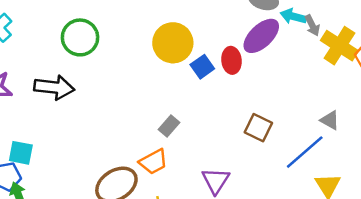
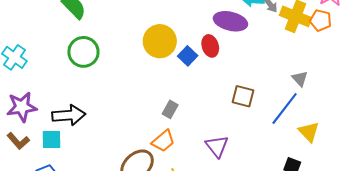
purple ellipse: (261, 36) -> (230, 21), turned 68
black arrow: (54, 87) -> (69, 115), moved
gray triangle: (330, 120) -> (300, 79), turned 30
cyan square: (21, 153) -> (51, 139), moved

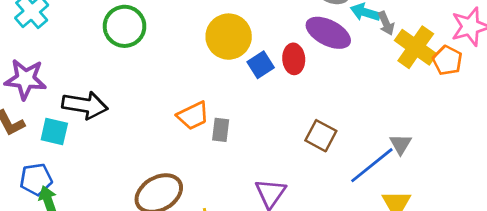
gray triangle: (300, 79) -> (401, 144), moved
gray rectangle: (170, 109) -> (221, 130), turned -36
orange trapezoid: (163, 141) -> (193, 116), moved

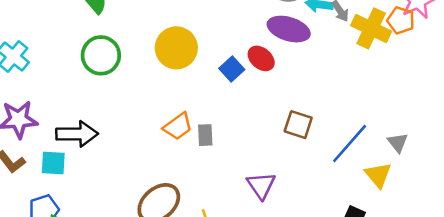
yellow circle: (229, 37) -> (176, 48), moved
red ellipse: (294, 59) -> (261, 58), turned -36
orange pentagon: (447, 60) -> (401, 20), moved
gray triangle: (401, 144) -> (398, 143), moved

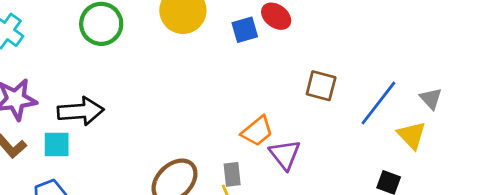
blue square: (232, 69) -> (245, 30), turned 30
orange trapezoid: (178, 126) -> (257, 131), moved
gray rectangle: (205, 135) -> (232, 174), moved

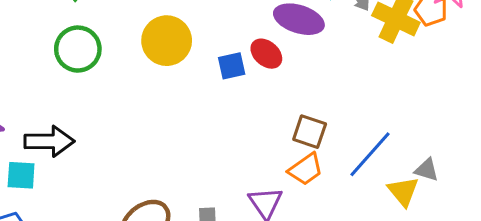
gray triangle: (431, 99) -> (427, 170), moved, turned -35
orange trapezoid: (257, 131) -> (306, 169), moved

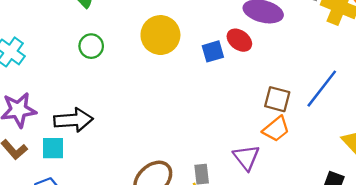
green circle: (78, 49) -> (91, 46), size x0.7
blue line: (370, 154) -> (322, 89), moved

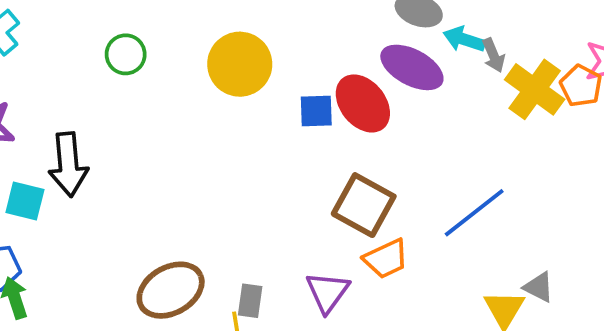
red ellipse: (239, 40) -> (363, 103), size x1.4
brown square: (277, 99) -> (364, 205), moved, size x1.4
black arrow: (73, 120) -> (68, 164), turned 75

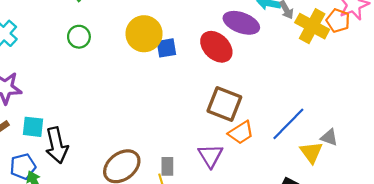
blue square: (316, 111) -> (166, 48), moved
black arrow: (68, 164) -> (57, 145), moved
blue line: (474, 213) -> (288, 124), moved

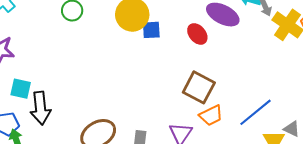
red ellipse: (216, 47) -> (197, 34), size x0.7

